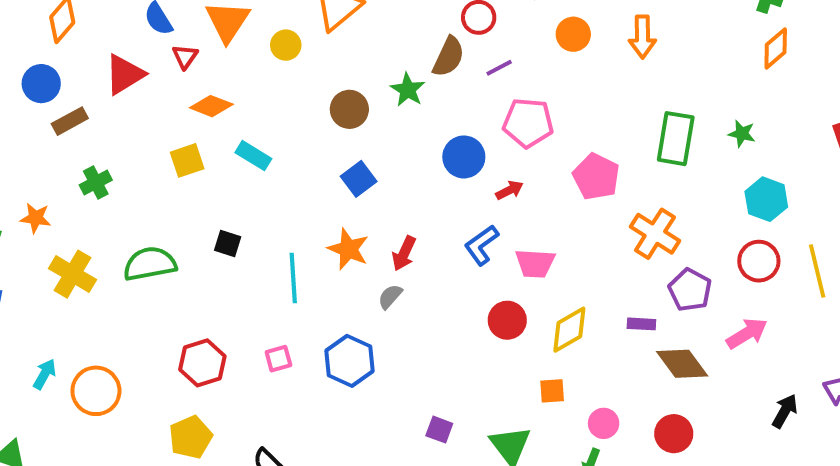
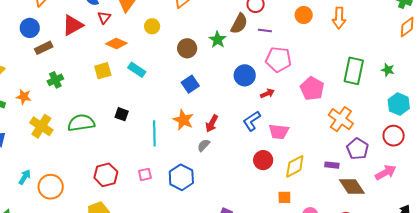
yellow circle: (286, 45) -> (152, 26), moved
purple line: (499, 68) -> (265, 30), turned 32

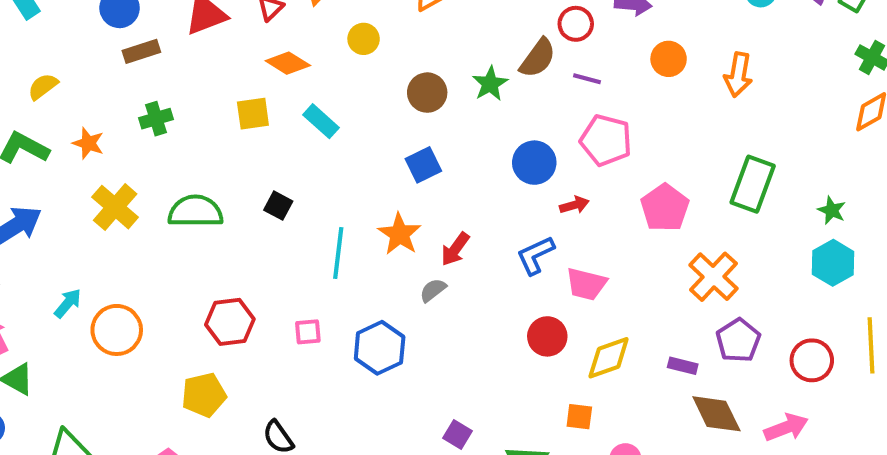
green star: (388, 70) -> (832, 210), moved
red circle: (394, 136) -> (812, 360), moved
pink arrow: (386, 172) -> (786, 427), moved

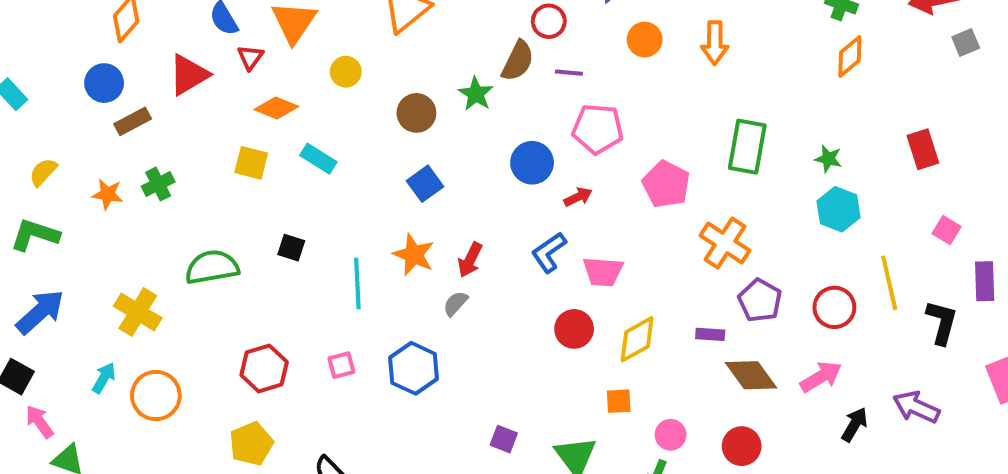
yellow square: (253, 114) -> (251, 163), turned 32
orange star: (88, 143) -> (108, 194), moved
yellow cross: (115, 207) -> (138, 312), moved

